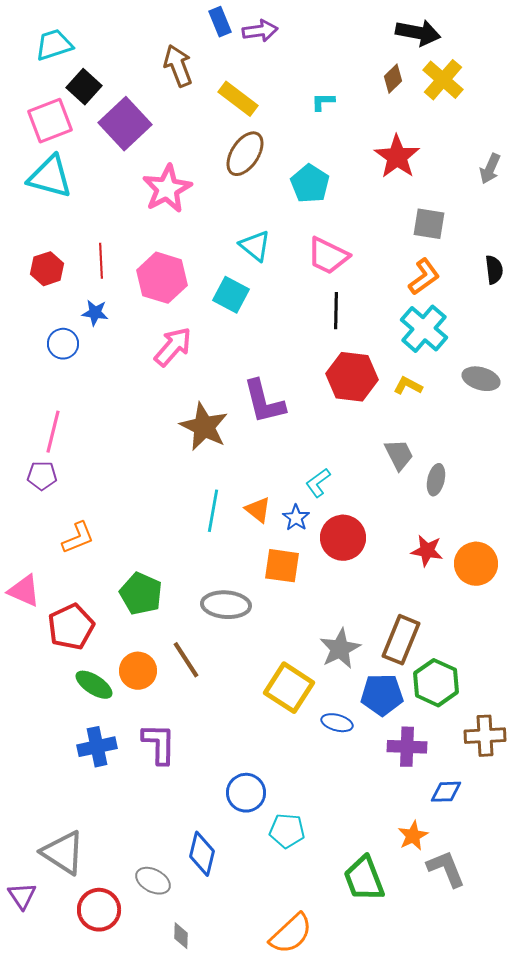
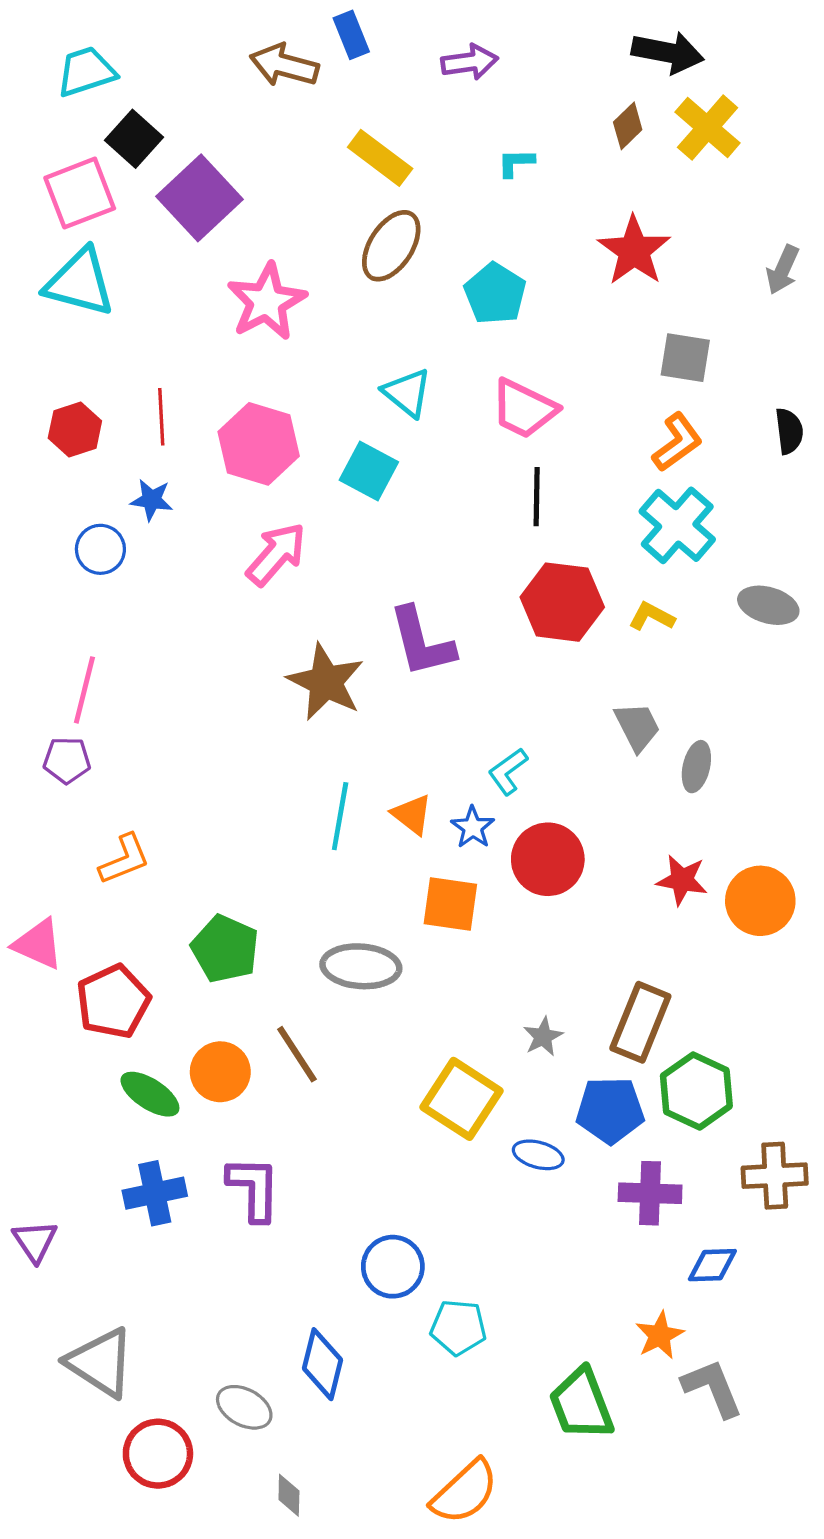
purple arrow: (260, 31) -> (470, 62), moved
brown arrow: (178, 66) -> (284, 65), moved, turned -54
gray star: (340, 649) -> (543, 1037), size x0.6
purple triangle: (22, 896) -> (35, 1241), moved

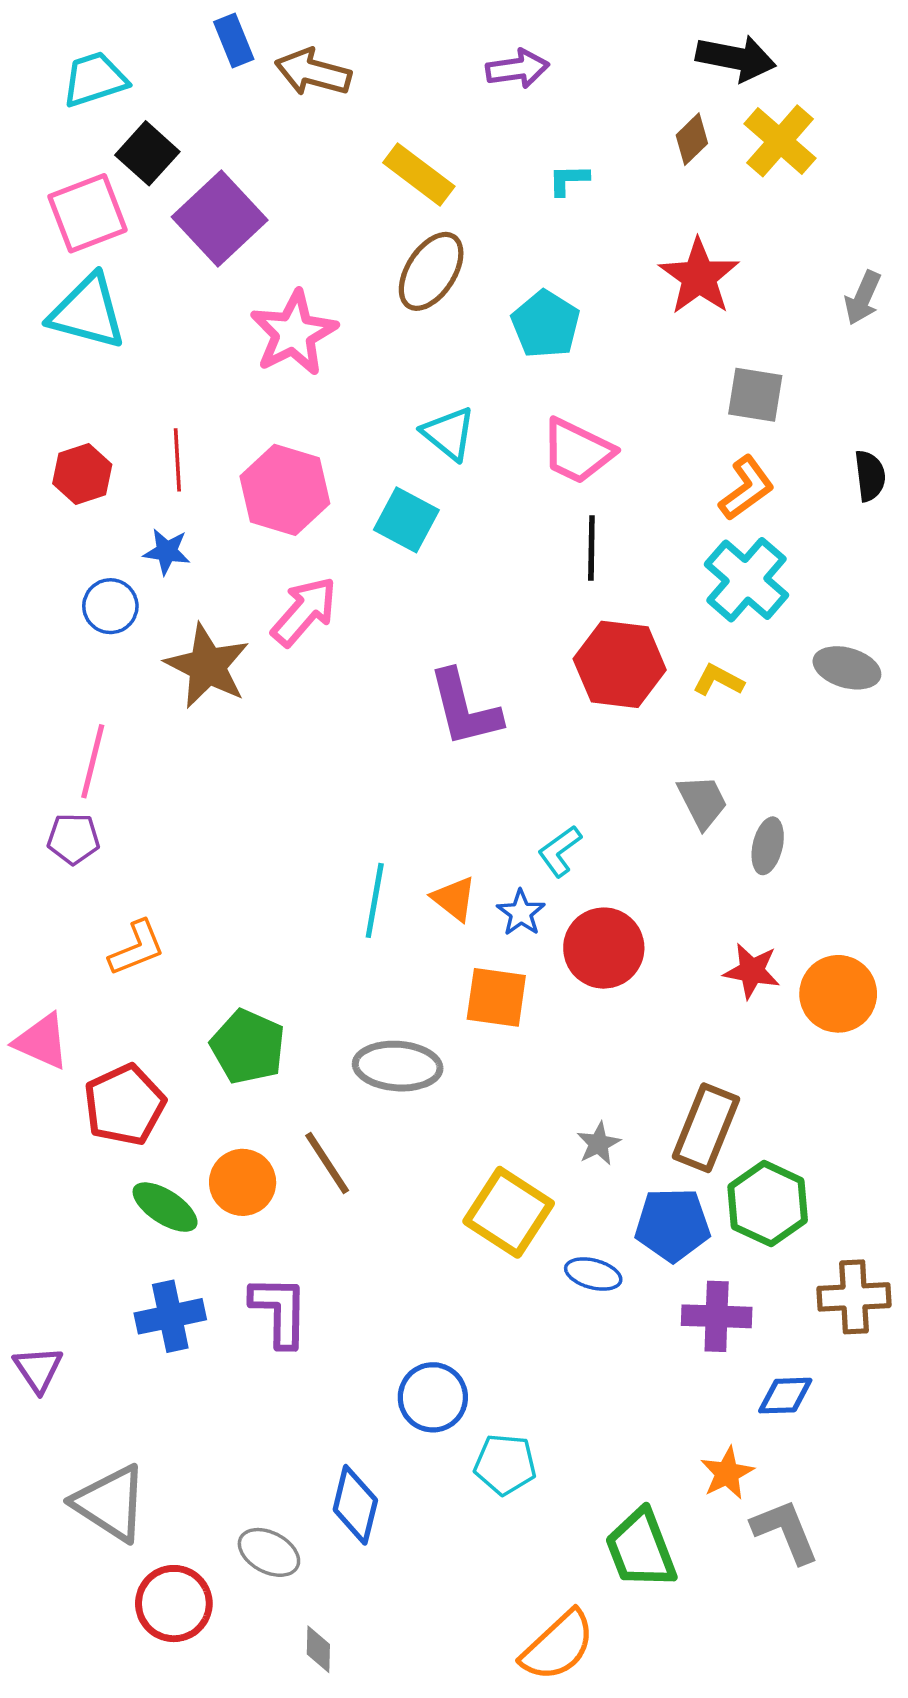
blue rectangle: (351, 35) -> (234, 41), moved
brown star: (326, 682) -> (207, 666), moved
orange semicircle: (465, 1492) -> (558, 1646), moved

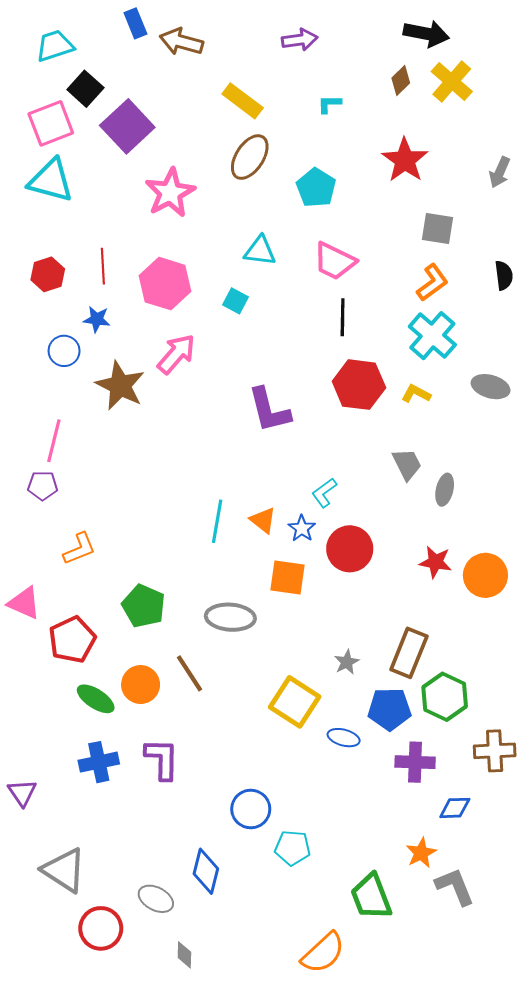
cyan triangle: (449, 433) -> (260, 251), turned -32
cyan square: (406, 520) -> (235, 301), size x0.7

